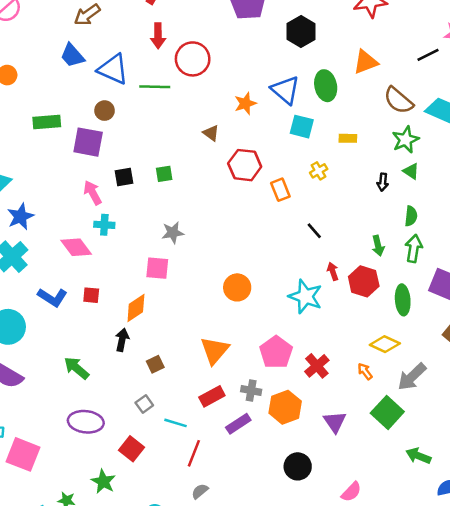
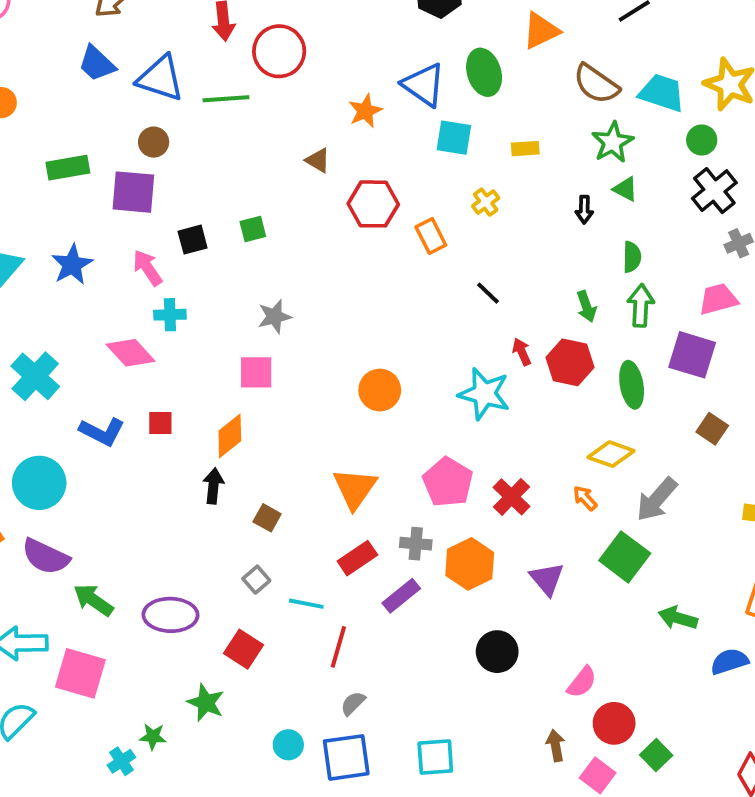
blue star: (21, 217) -> (72, 265), moved
brown square: (155, 364) -> (267, 518), turned -30
green arrow: (76, 368) -> (93, 600), moved

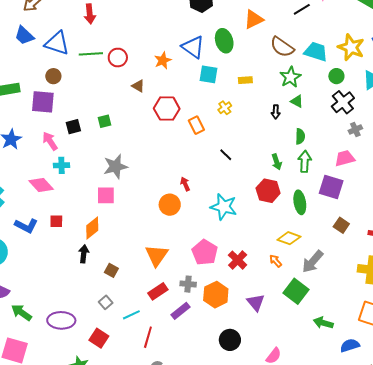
red circle: (279, 51) -> (118, 58), moved, size x0.7
gray star: (274, 317) -> (116, 166), size x1.4
red arrow: (522, 352) -> (185, 184), moved
cyan line: (306, 604) -> (131, 315), turned -36

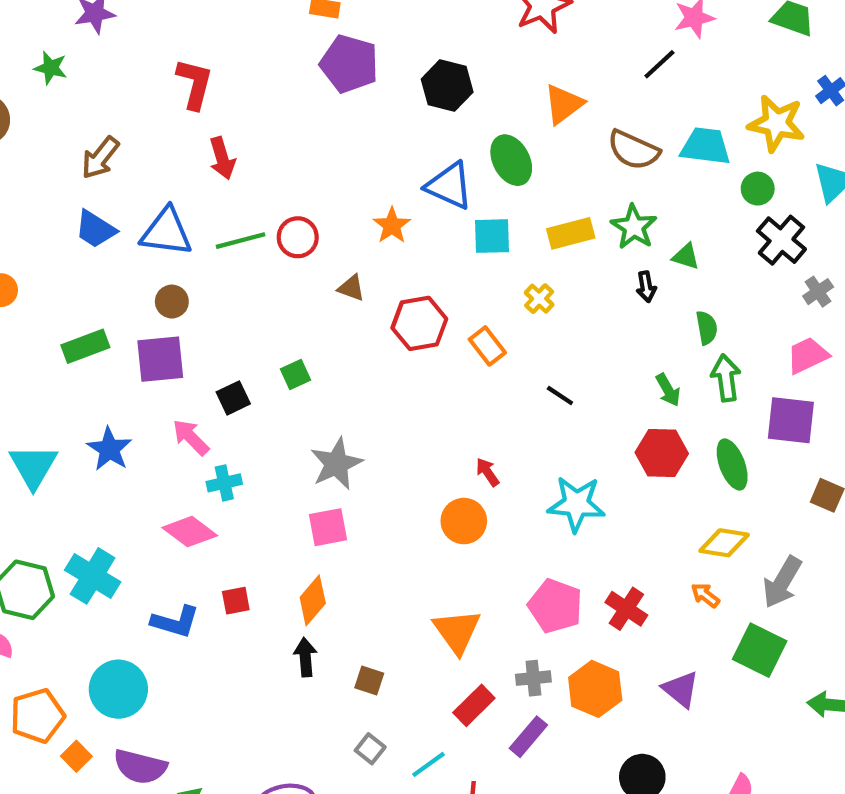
green star: (290, 77) -> (634, 227), moved
yellow rectangle: (245, 80) -> (571, 233), size x1.5

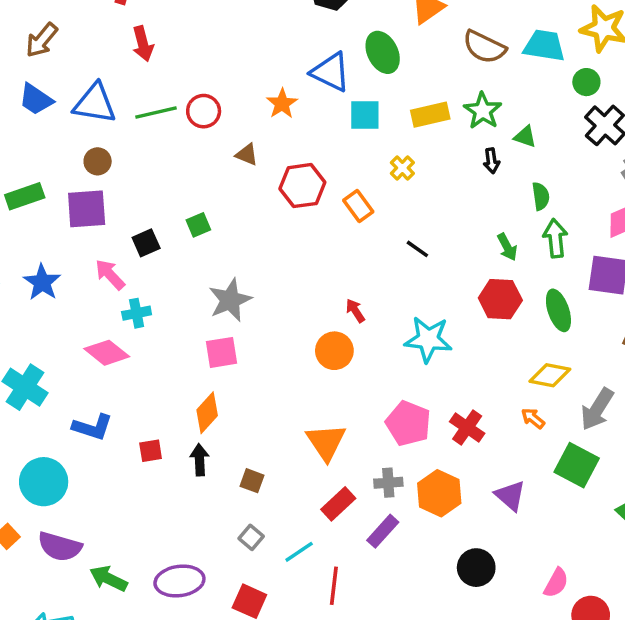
red square: (236, 601) -> (151, 451), moved

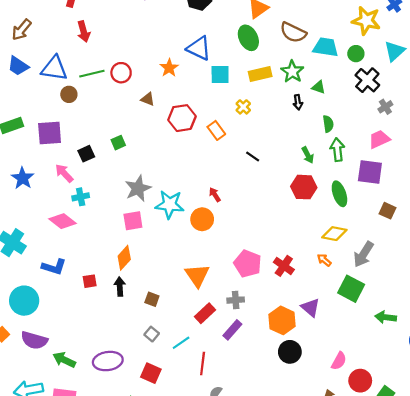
cyan trapezoid: (544, 46) -> (326, 47), moved
green ellipse: (383, 52) -> (248, 38), moved
brown circle: (98, 161) -> (69, 94), moved
cyan star: (428, 339) -> (170, 204), moved
orange hexagon: (439, 493) -> (282, 320), moved

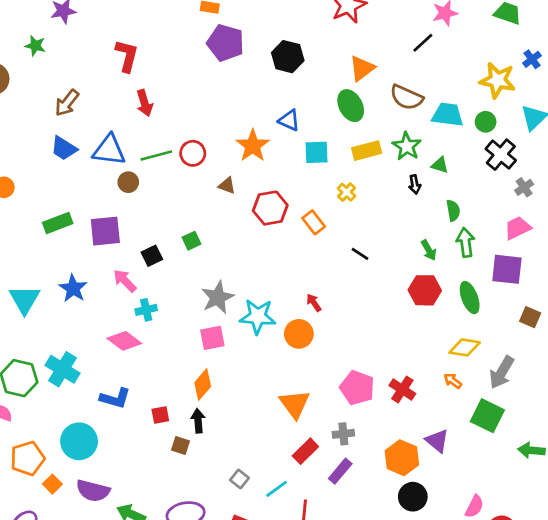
blue triangle: (199, 48) -> (289, 120), size x0.7
orange star: (169, 68) -> (253, 146), size x1.4
brown square: (152, 299) -> (181, 446), moved

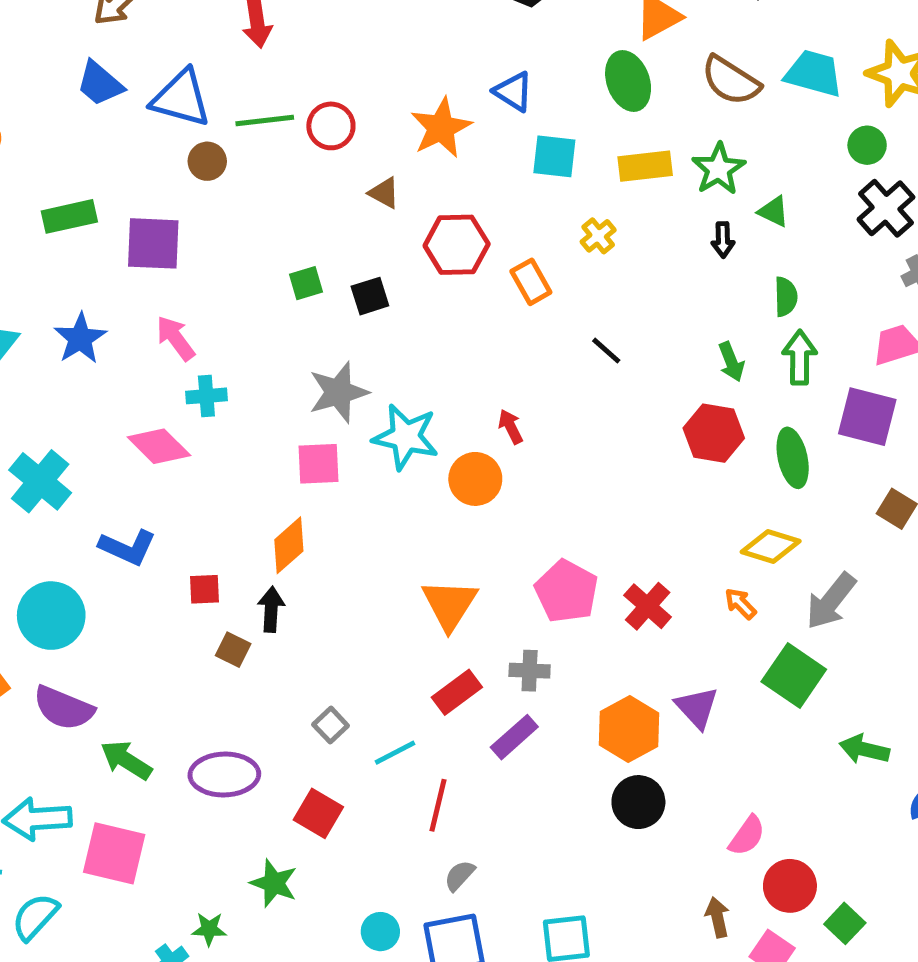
cyan trapezoid: (448, 115) -> (814, 73), moved
black square: (152, 256) -> (370, 296), moved

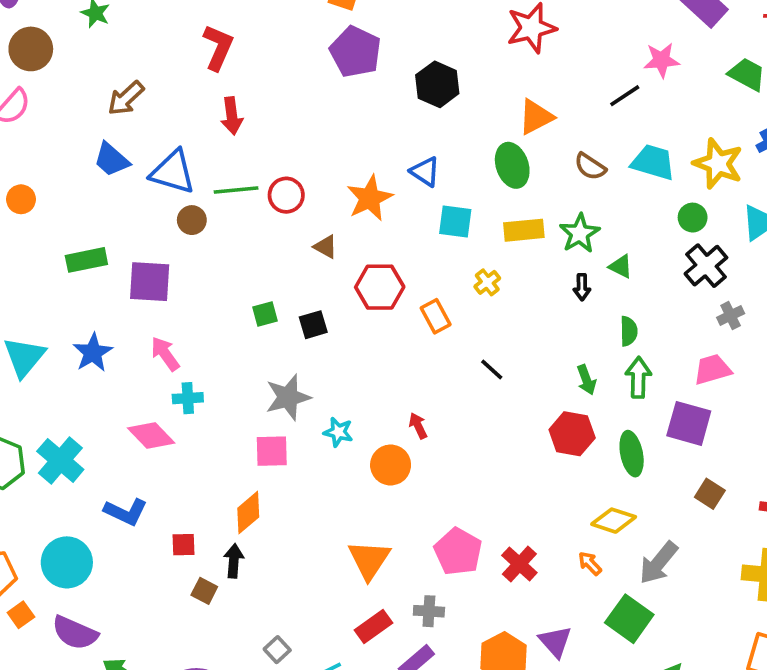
brown semicircle: (731, 81) -> (590, 166), size x0.7
cyan star: (406, 437) -> (338, 432), size x0.6

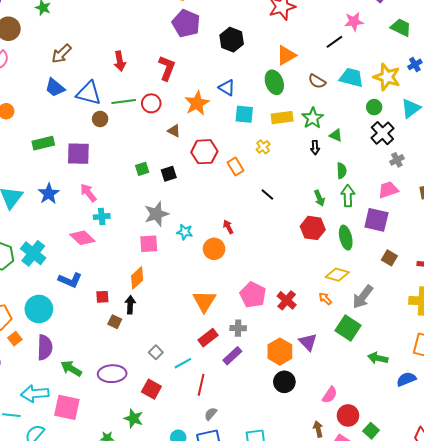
red L-shape: (218, 47) -> (167, 68), moved
purple semicircle: (75, 633) -> (45, 347), turned -110

